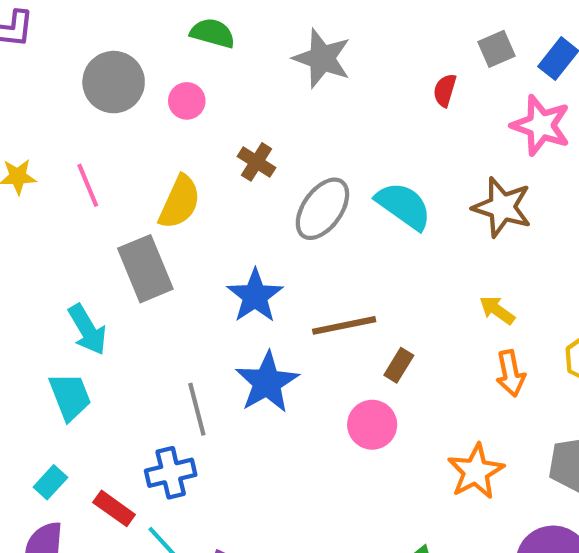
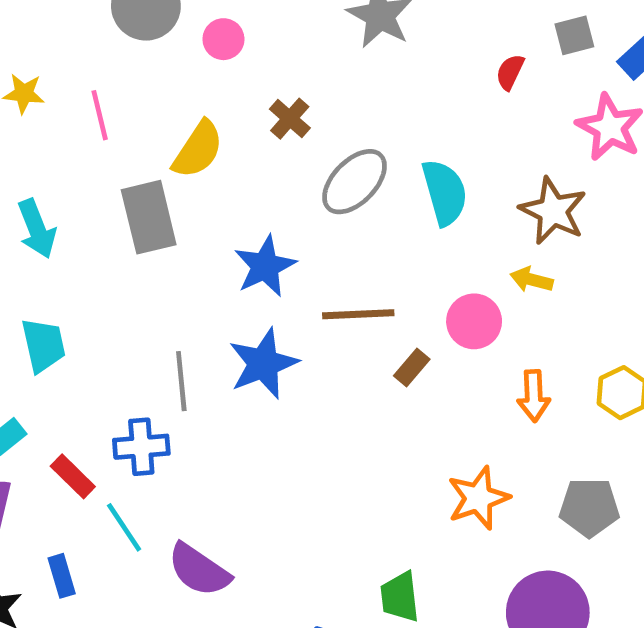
cyan semicircle: (404, 206) -> (445, 192), turned 30
yellow arrow: (497, 310) -> (532, 280), moved, turned -30
cyan arrow: (87, 330) -> (37, 229), moved
pink circle: (372, 425) -> (474, 321), moved

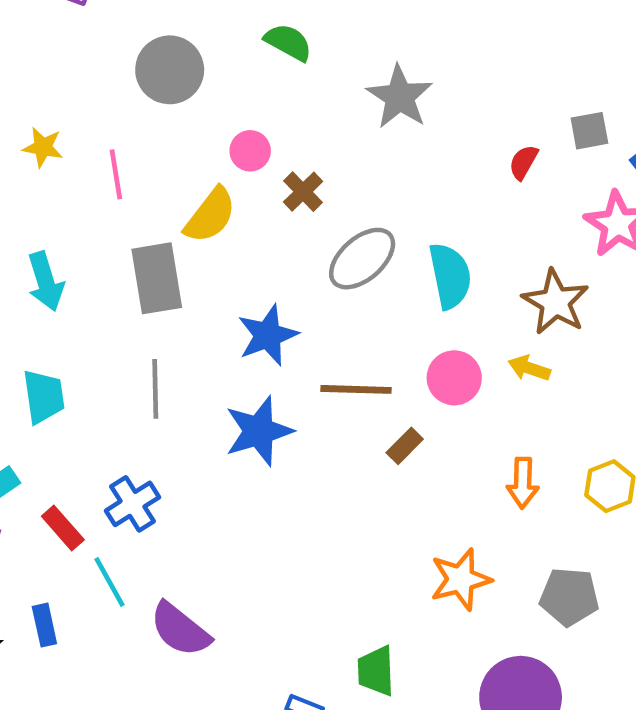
pink circle: (223, 39) -> (250, 151), moved
pink circle: (474, 321) -> (454, 378), moved
gray line: (181, 381) -> (155, 389), moved
blue cross: (141, 447) -> (133, 504), turned -32

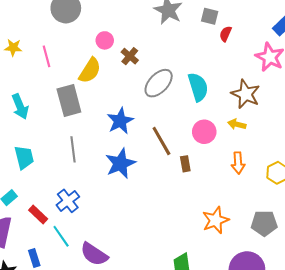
gray square: (589, 131) -> (210, 16), moved, turned 30
brown line: (356, 389) -> (161, 141), turned 64
brown rectangle: (405, 446) -> (185, 164), turned -49
orange arrow: (523, 483) -> (238, 163), moved

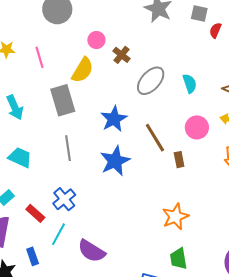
cyan semicircle: (198, 87) -> (190, 84), size x0.7
cyan trapezoid: (24, 157) -> (20, 157), turned -50
orange star: (216, 220) -> (175, 217), moved
cyan line: (61, 236) -> (58, 234), turned 65

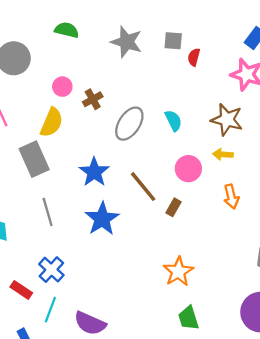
brown cross: (122, 55) -> (93, 99), turned 30
brown rectangle: (179, 160) -> (174, 207), turned 49

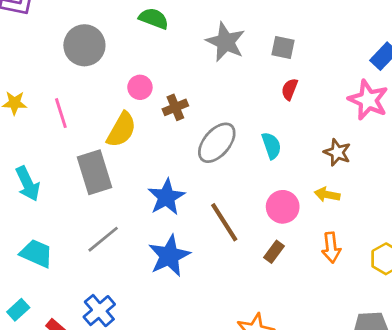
red semicircle: (194, 57) -> (290, 89), moved
brown star: (227, 120) -> (337, 152), size x0.7
brown rectangle: (174, 207) -> (274, 252), moved
gray line: (48, 212) -> (103, 239), turned 60

